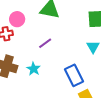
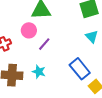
pink circle: (17, 19) -> (29, 30), moved

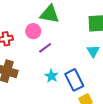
cyan star: (39, 72) -> (52, 76), moved

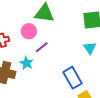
cyan star: (52, 76) -> (26, 63), moved

